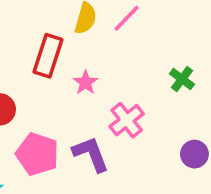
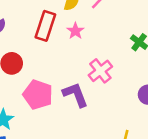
pink star: (86, 83) -> (75, 31), moved

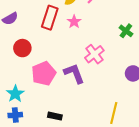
pink pentagon: (38, 95) -> (44, 73), turned 30

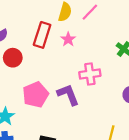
red circle: (22, 48) -> (13, 58), moved
pink cross: (94, 54) -> (90, 74), turned 30

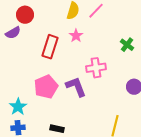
red rectangle: (42, 35) -> (50, 47), moved
red circle: (13, 58) -> (25, 15), moved

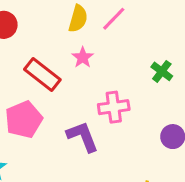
red rectangle: (50, 47) -> (42, 75), turned -70
pink pentagon: (46, 87) -> (24, 120), moved

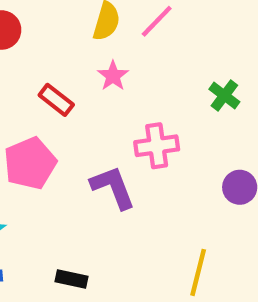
red rectangle: (42, 75) -> (56, 100), size x0.7

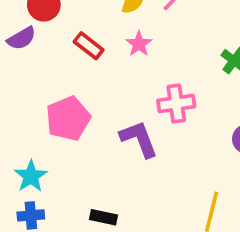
red rectangle: (56, 100) -> (89, 46), moved

